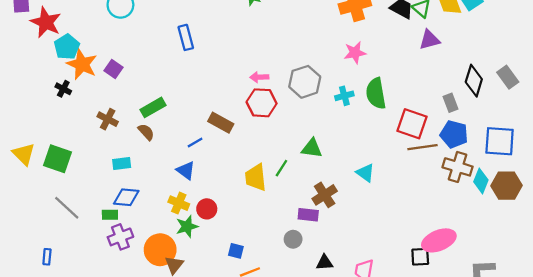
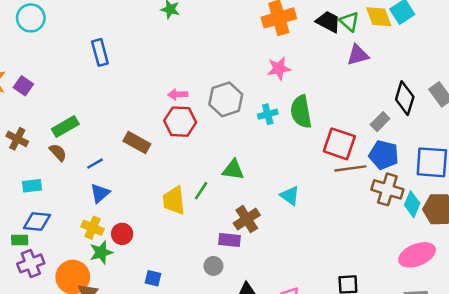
gray rectangle: (451, 103) -> (380, 122), turned 66
blue line: (195, 142) -> (95, 164), moved
blue triangle: (186, 170) -> (100, 193), turned 42
pink ellipse: (439, 240) -> (417, 255), moved

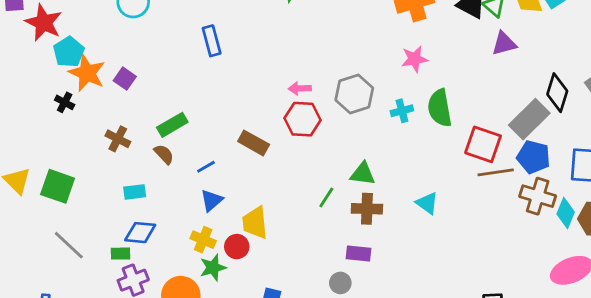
gray rectangle: (380, 122) -> (529, 119), size x1.8
yellow trapezoid: (174, 201) -> (255, 223), moved
brown cross: (247, 219) -> (367, 209), moved, turned 35

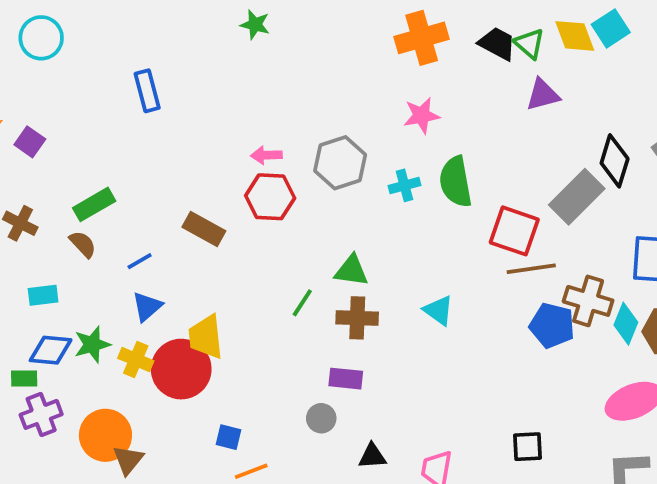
blue pentagon: (533, 157) -> (552, 326), moved
red circle: (237, 247) -> (181, 369), size x1.8
green star: (213, 268) -> (92, 344), moved

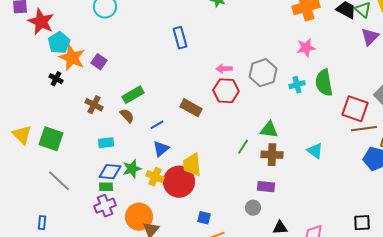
blue rectangle: (147, 91) -> (180, 38), moved
purple triangle: (543, 95) -> (370, 37), turned -30
green rectangle: (24, 379) -> (106, 187), moved

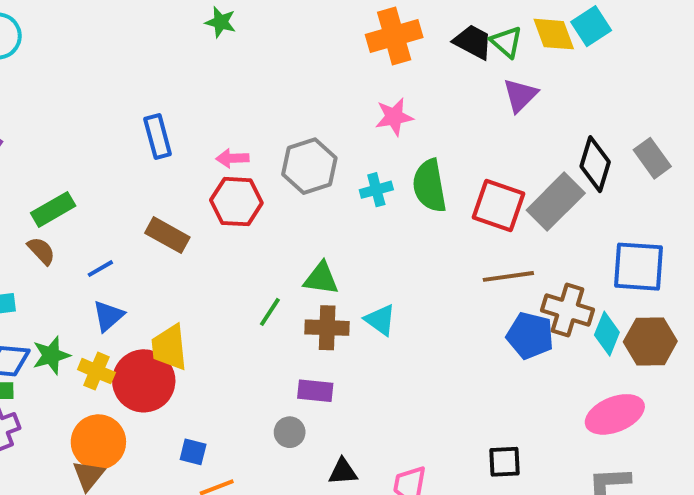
blue rectangle: (180, 38) -> (158, 137), moved
red square: (355, 109) -> (499, 205), moved
cyan triangle: (315, 151) -> (380, 320), moved
orange circle: (139, 217) -> (98, 442), moved

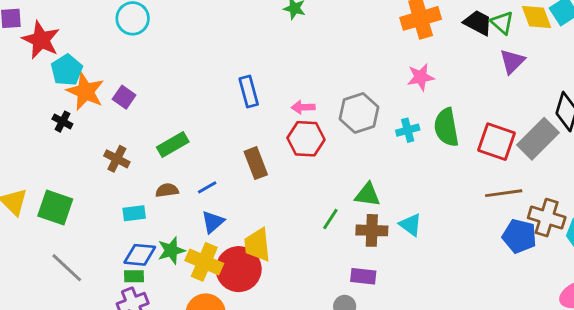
brown rectangle: (167, 235) -> (256, 163), turned 40
brown semicircle: (41, 251) -> (167, 190), moved, turned -55
yellow cross: (96, 371) -> (204, 262), size x1.4

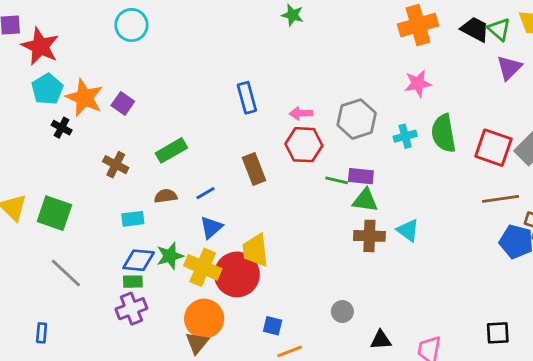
cyan pentagon: (67, 70) -> (47, 89), moved
green line: (330, 219) -> (337, 180), moved, turned 70
purple rectangle: (363, 276) -> (361, 176), moved

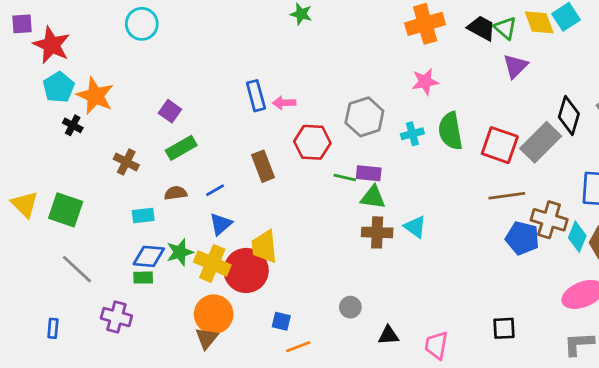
purple square: (123, 103) -> (170, 111), moved
pink arrow: (301, 113) -> (284, 103), moved
purple cross: (131, 309) -> (116, 317), moved, turned 36

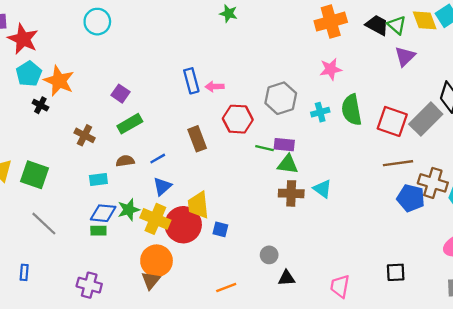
purple cross: (116, 317) -> (89, 285), moved
blue square: (281, 321) -> (220, 229), moved
black triangle: (388, 335) -> (287, 278), moved

